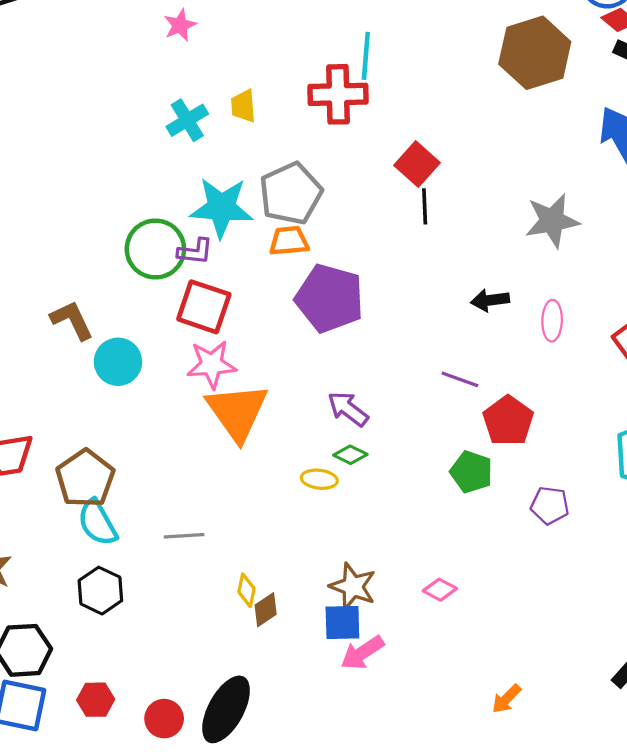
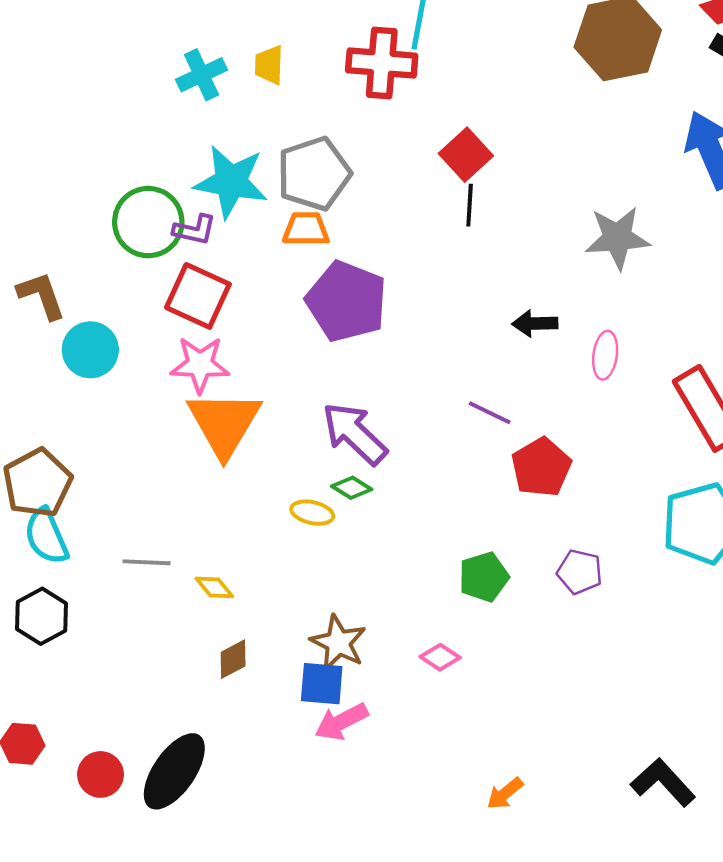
purple arrow: (348, 409) -> (355, 434), size x1.4
green pentagon: (471, 472) -> (484, 577), moved, turned 30
yellow diamond: (247, 590) -> (214, 587), moved, turned -56

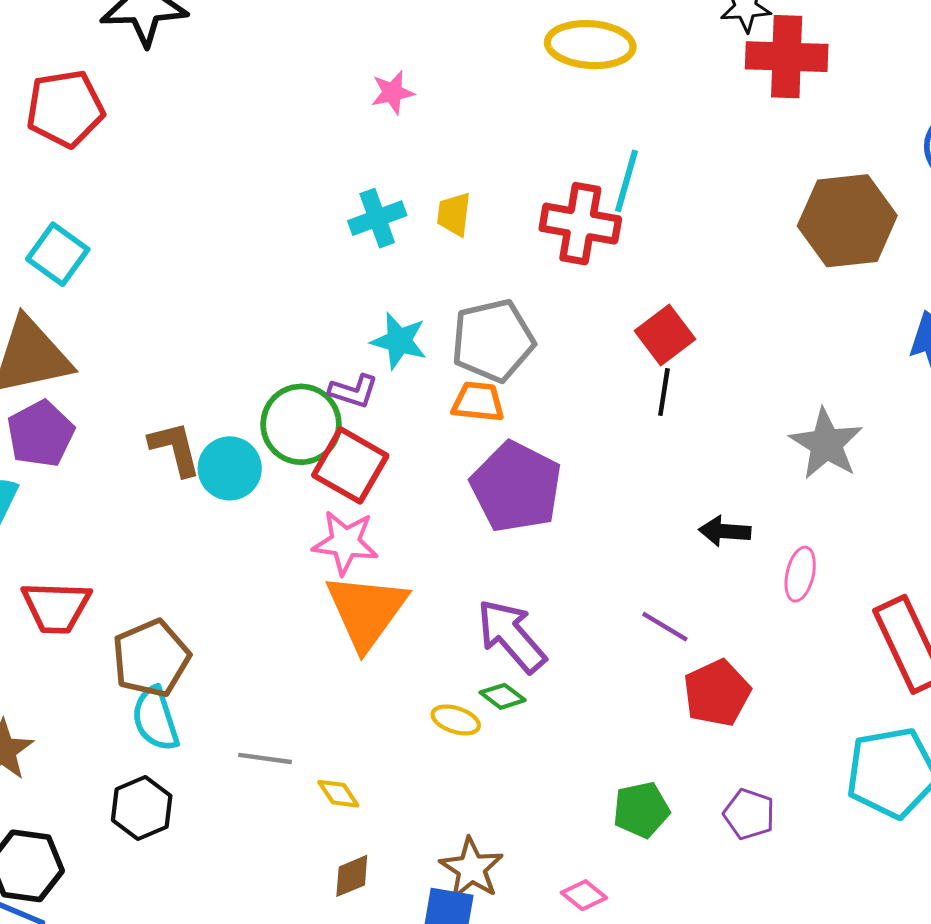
cyan star: (231, 182) -> (399, 341), size x0.7
green circle: (148, 222) -> (301, 424), moved
gray star: (617, 238) -> (826, 444), turned 30
cyan circle: (90, 350) -> (230, 468), moved

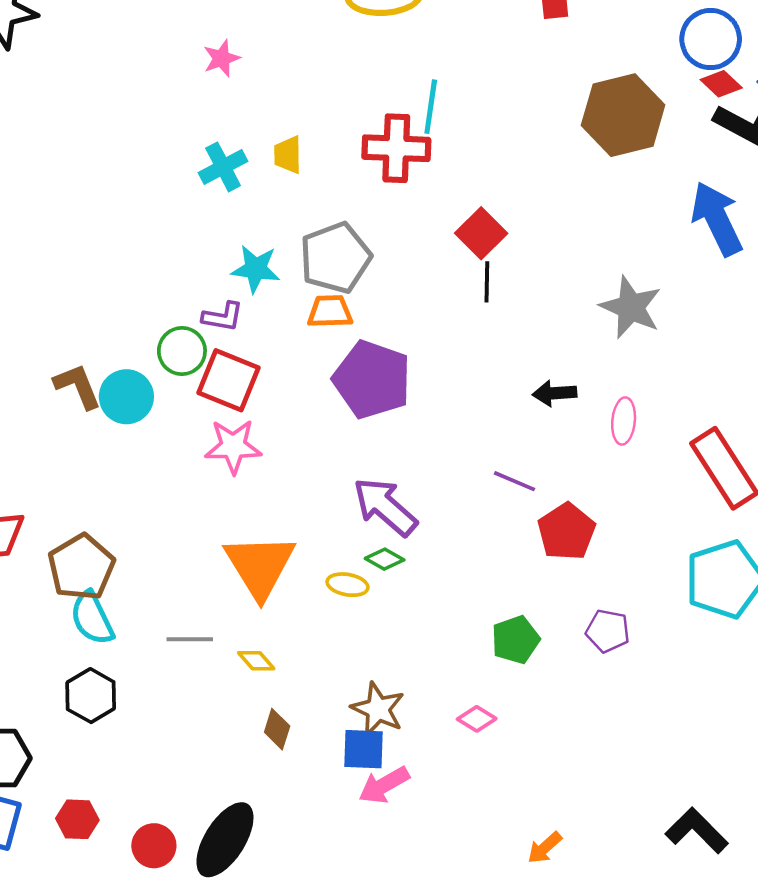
green circle: (301, 424) -> (182, 351), size x0.7
orange triangle: (366, 611) -> (260, 566), moved
brown diamond: (352, 876) -> (277, 729), turned -42

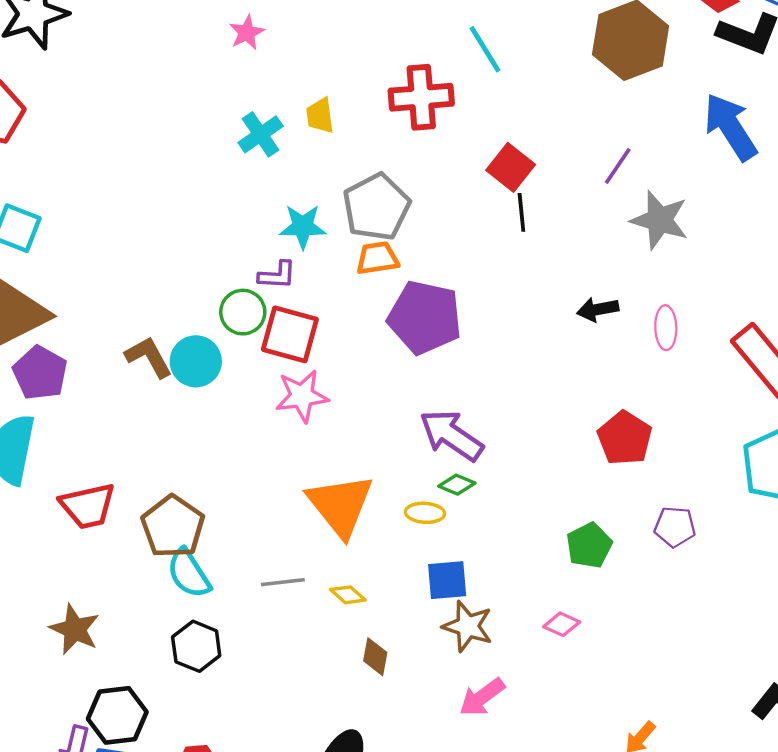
cyan line: (431, 107) -> (485, 49), moved, turned -33
purple line: (515, 481) -> (618, 166), moved, turned -72
blue square: (364, 749) -> (447, 580), moved

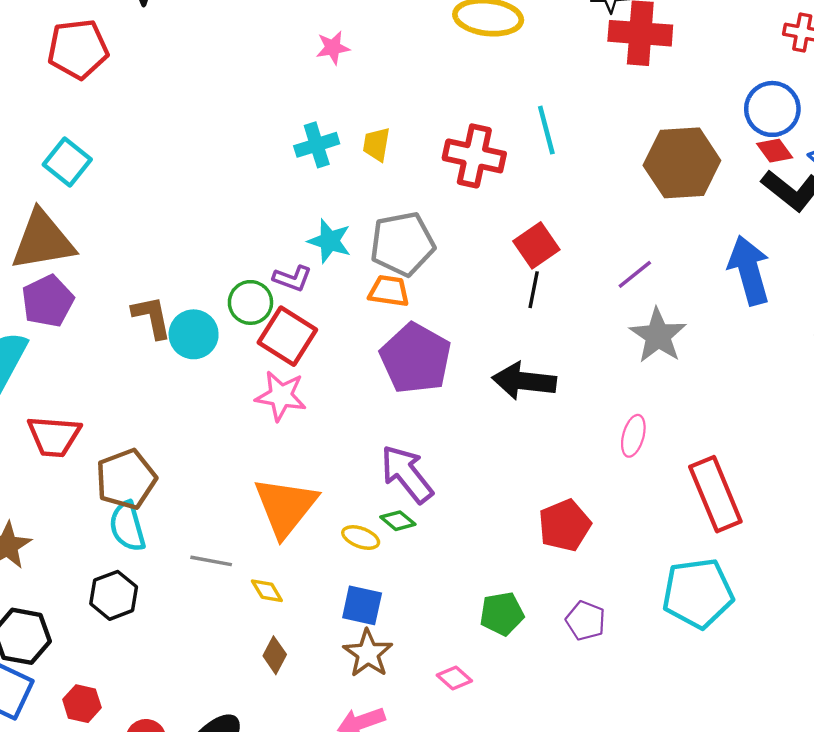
black arrow: (598, 309) -> (524, 381), moved, size x1.6

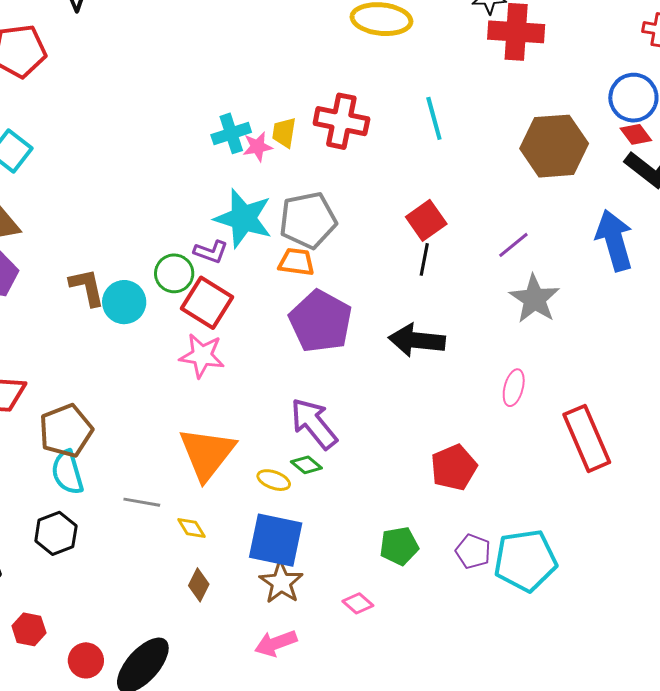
pink star: (333, 48) -> (258, 147), moved
red cross: (474, 156) -> (341, 121), moved
cyan star: (329, 241) -> (243, 218), size x1.5
cyan pentagon: (698, 593) -> (525, 560), moved
blue square: (362, 605) -> (276, 540), size x1.5

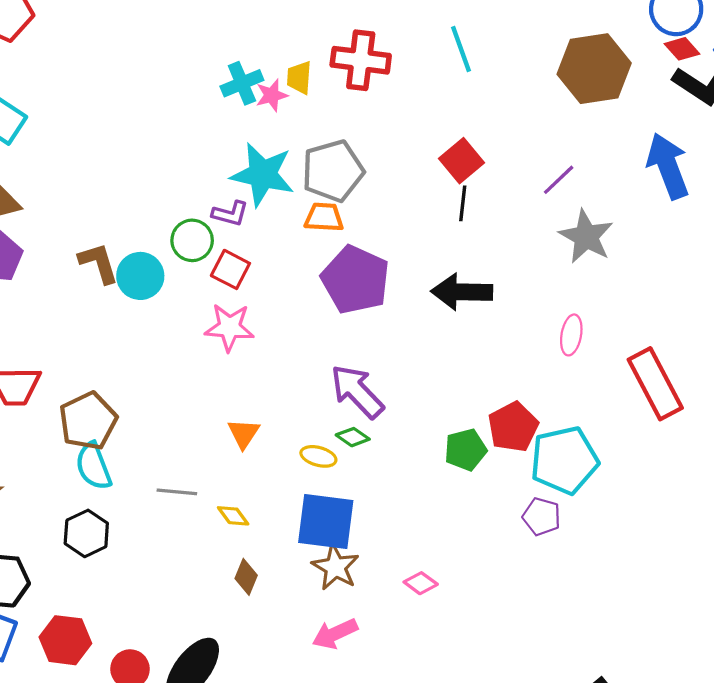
red square: (207, 303) -> (230, 269), size x0.7
orange triangle: (207, 454) -> (244, 433), size x0.5
green pentagon: (399, 546) -> (466, 450), moved
cyan pentagon: (525, 560) -> (564, 460), moved
red hexagon: (29, 629) -> (65, 640), size x1.4

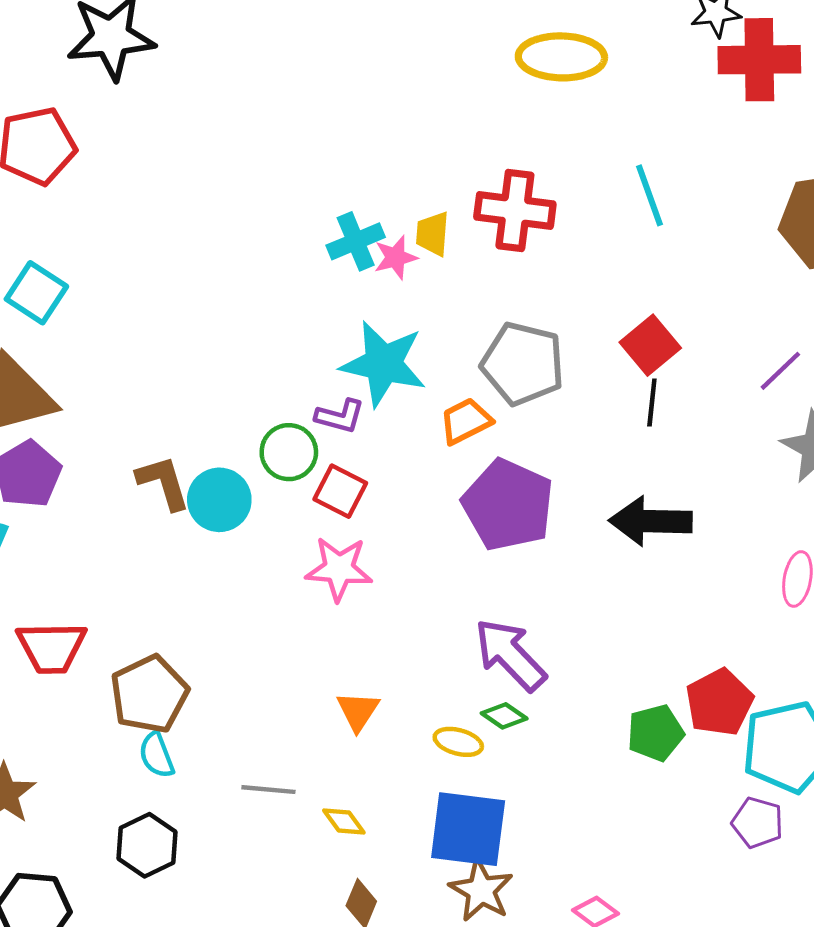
gray pentagon: (333, 171) -> (523, 364), moved, turned 30
orange trapezoid: (324, 217) -> (466, 421), turned -30
cyan semicircle: (93, 466) -> (157, 755), size x0.7

